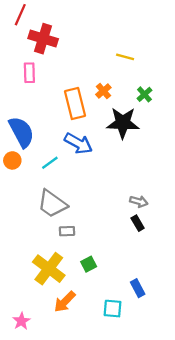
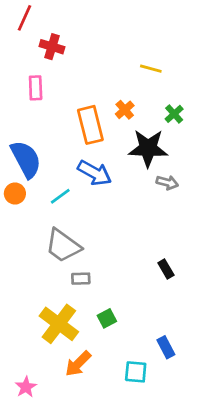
red cross: (43, 39) -> (52, 47), size x0.7
gray arrow: (139, 201) -> (167, 183), moved

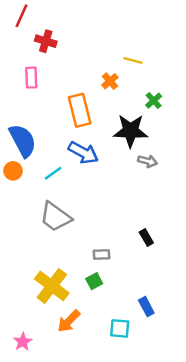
orange cross: (125, 110) -> (110, 81), moved
gray rectangle: (81, 279) -> (101, 254), moved

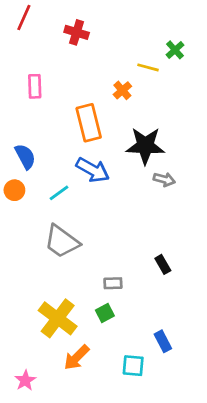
red cross: (46, 41) -> (77, 32), moved
green cross: (154, 101) -> (175, 50), moved
blue semicircle: (23, 141) -> (25, 156), size x0.7

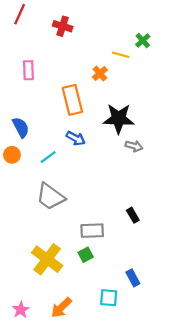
blue arrow: (93, 170) -> (76, 138), size x0.7
gray rectangle: (113, 283) -> (92, 231), size x1.5
orange arrow: (77, 357) -> (61, 308), moved

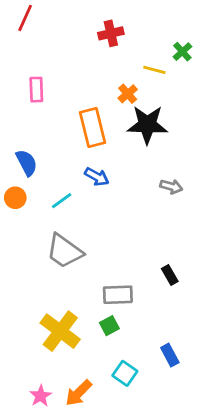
red cross: (63, 26) -> (111, 33), moved, turned -30
black star: (119, 119) -> (147, 125), moved
cyan square: (109, 298) -> (125, 373), moved, turned 30
pink star: (21, 310) -> (41, 396), moved

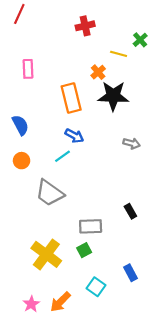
orange circle: (15, 198) -> (22, 161), moved
cyan line: (62, 201) -> (63, 156), moved

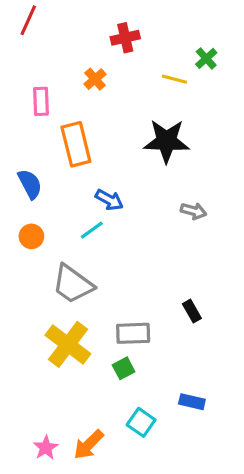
orange cross: (98, 72) -> (95, 79), moved
orange rectangle: (71, 98) -> (76, 144), moved
yellow cross: (46, 254) -> (68, 344), moved
blue rectangle: (130, 273) -> (192, 402), turned -49

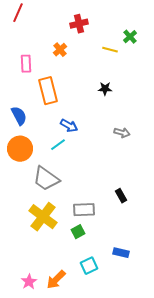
black star: (166, 141) -> (105, 89), size x0.5
orange circle: (31, 236) -> (20, 149), size x1.6
cyan square: (141, 422) -> (89, 266), turned 30

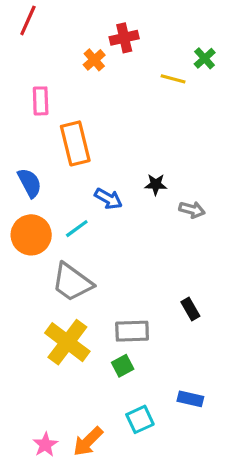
orange cross: (60, 50) -> (94, 60), moved
black star: (105, 89) -> (156, 184), moved
cyan line: (58, 145) -> (77, 229), moved

